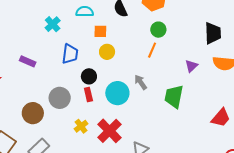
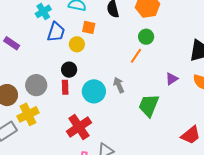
yellow circle: (107, 52) -> (77, 44), moved
blue trapezoid: (70, 54) -> (56, 32), moved
yellow cross: (81, 126) -> (28, 114), moved, size x1.5

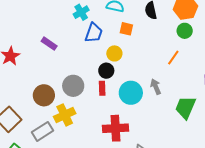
green circle: (146, 37) -> (185, 31), moved
yellow circle: (77, 44) -> (114, 53), moved
red cross: (79, 127) -> (115, 128), turned 30

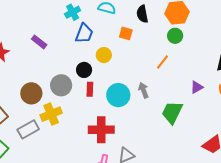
orange square: (126, 29) -> (126, 33), moved
black circle: (106, 71) -> (84, 70), moved

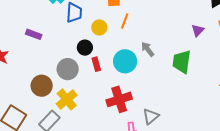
orange line: (162, 62) -> (125, 21), moved

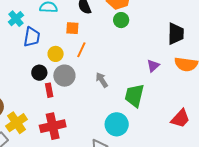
cyan circle: (125, 61) -> (117, 124), moved
gray circle: (68, 69) -> (64, 76), moved
red cross: (119, 99) -> (53, 126), moved

